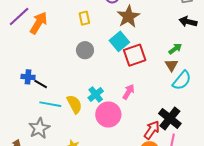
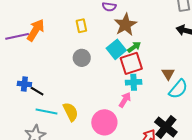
purple line: (19, 16) -> (17, 36), moved, turned 30
green arrow: (175, 49) -> (134, 47), moved
cyan cross: (96, 94) -> (134, 82), moved, turned 35

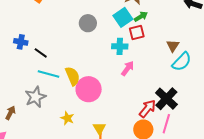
red square: (131, 63) -> (137, 32), size x0.7
cyan cross: (134, 82) -> (120, 46), moved
blue cross: (24, 84) -> (21, 42), moved
pink circle: (104, 122) -> (89, 89), moved

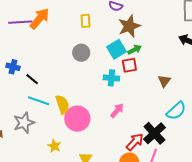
cyan semicircle: (182, 62) -> (176, 111), moved
pink arrow: (128, 68) -> (117, 110), moved

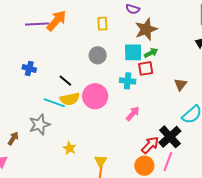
cyan square: (117, 49) -> (133, 52), turned 30
black line: (32, 79) -> (65, 81), moved
yellow semicircle: (62, 104) -> (70, 99), moved, turned 96
pink circle: (77, 119) -> (95, 96), moved

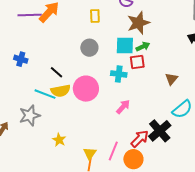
pink line: (168, 162) -> (113, 151), moved

